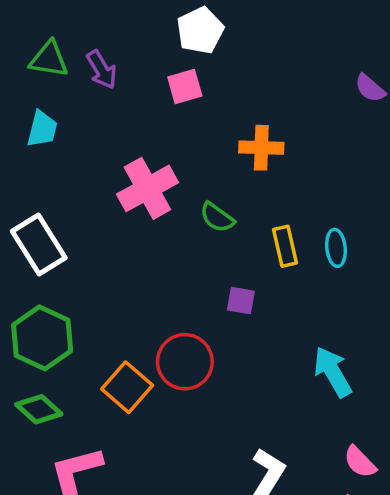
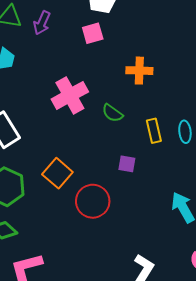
purple arrow: (102, 70) -> (42, 23), turned 55
orange square: (127, 387) -> (57, 173), moved

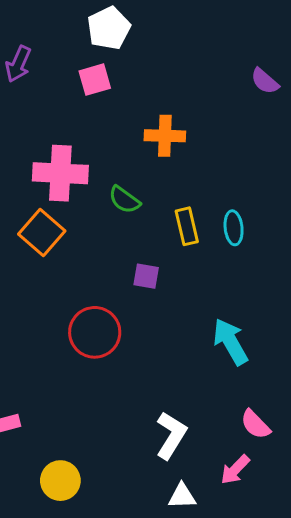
pink cross: (70, 95) -> (60, 173), turned 32
orange square: (57, 173) -> (42, 232), moved

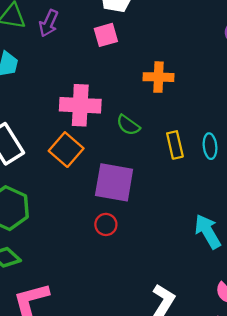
purple square: (146, 276) -> (114, 182), moved, size x2.0
red circle: (95, 332) -> (106, 224), size x0.6

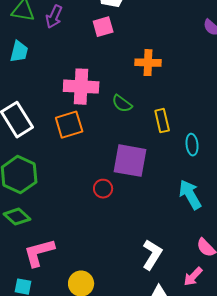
cyan ellipse: (210, 146) -> (192, 145), moved
orange square: (66, 150) -> (69, 125), turned 32
purple square: (114, 182) -> (130, 161), moved

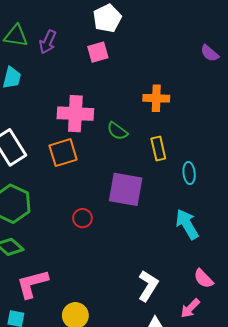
orange cross: (148, 63) -> (156, 98), moved
red circle: (103, 189) -> (83, 218), moved

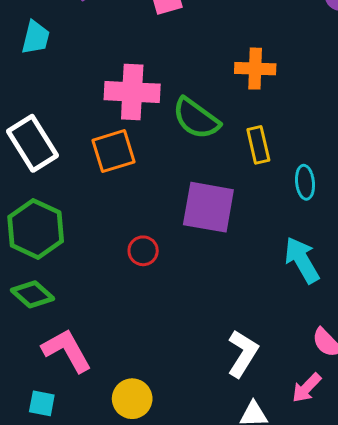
green semicircle: (117, 131) -> (196, 118), size x1.5
pink L-shape: (32, 284) -> (67, 350), turned 76

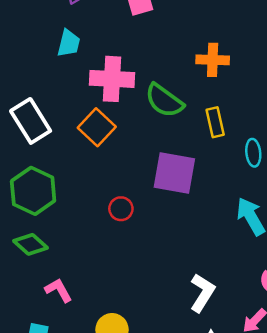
cyan trapezoid: (36, 37) -> (69, 43), moved
orange square: (113, 151) -> (97, 127), turned -30
pink L-shape: (67, 350) -> (59, 290), size x0.7

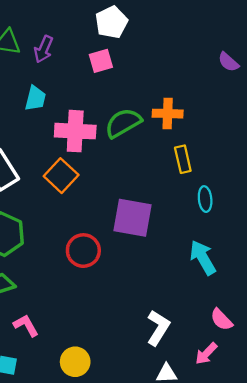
green semicircle: (164, 101) -> (123, 123), moved, turned 114
yellow rectangle: (215, 122) -> (183, 159), moved
red circle: (121, 209) -> (83, 251), size x1.5

